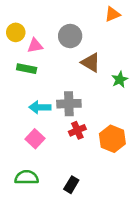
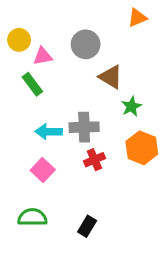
green rectangle: (27, 69) -> (32, 84), turned 42
green star: (120, 80) -> (131, 106), moved
orange hexagon: (112, 139) -> (142, 148), moved

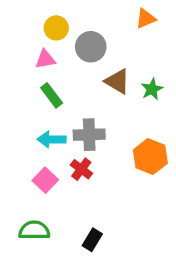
yellow circle: (19, 40) -> (56, 28), moved
green rectangle: (32, 84) -> (52, 95), moved
green star: (131, 106) -> (152, 89), moved
red cross: (94, 160) -> (81, 169), moved, turned -30

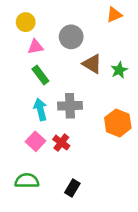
yellow circle: (56, 28) -> (26, 22), moved
cyan arrow: (52, 139) -> (40, 109), turned 75
red cross: (81, 169) -> (61, 143), moved

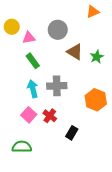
yellow circle: (26, 22) -> (12, 27), moved
black rectangle: (72, 188) -> (72, 133), moved

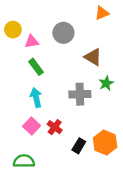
brown triangle: (75, 52) -> (93, 57), moved
green star: (97, 57) -> (106, 83), moved
gray cross: (57, 86) -> (80, 94), moved
orange hexagon: (96, 100) -> (105, 142), moved

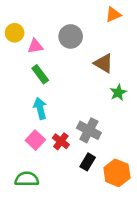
gray cross: (80, 94) -> (89, 130), moved, turned 30
orange hexagon: (105, 142) -> (117, 173), moved

